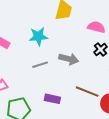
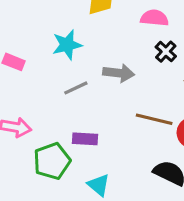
purple rectangle: (52, 99) -> (85, 139), moved

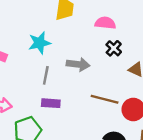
gray line: (76, 88) -> (46, 75), turned -54
purple rectangle: (85, 139) -> (51, 103), moved

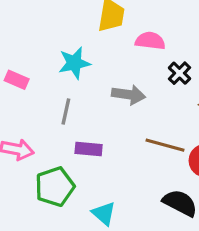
pink semicircle: (105, 23) -> (150, 41), moved
gray line: (46, 75) -> (66, 111), moved

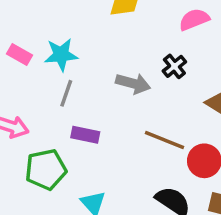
pink semicircle: (150, 41) -> (194, 20), moved, turned -36
cyan star: (74, 63) -> (61, 55), moved
black cross: (179, 73) -> (174, 66), moved

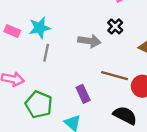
purple rectangle: (85, 135) -> (83, 94), moved, turned 60
green pentagon: (46, 169) -> (39, 105), turned -30

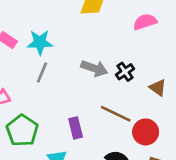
black cross: (115, 26) -> (125, 72), moved

